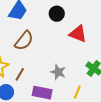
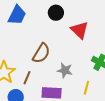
red triangle: (78, 34) -> (79, 30), turned 30
brown semicircle: (24, 41) -> (41, 53), moved

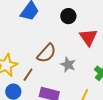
gray star: (65, 70) -> (68, 65), moved

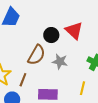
black circle: (68, 16) -> (51, 35), moved

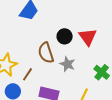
brown semicircle: (36, 55) -> (46, 53), turned 120

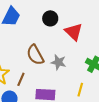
black circle: (65, 36) -> (50, 18), moved

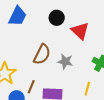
brown semicircle: (35, 55) -> (42, 54), turned -125
brown line: (21, 79) -> (31, 87), moved

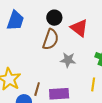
brown semicircle: (42, 54) -> (51, 39), moved

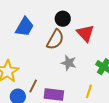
blue trapezoid: (15, 21) -> (25, 27), moved

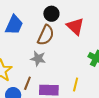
gray star: (69, 63) -> (38, 59), moved
yellow line: (89, 91) -> (76, 84), moved

